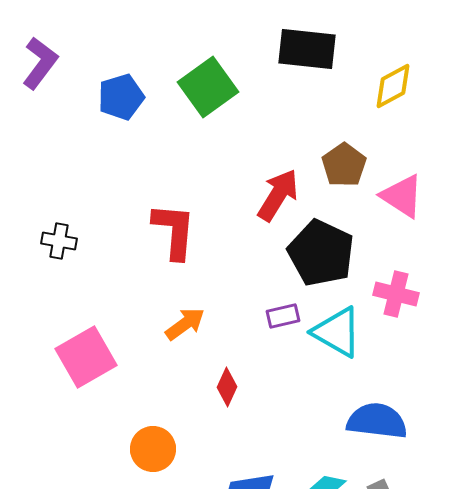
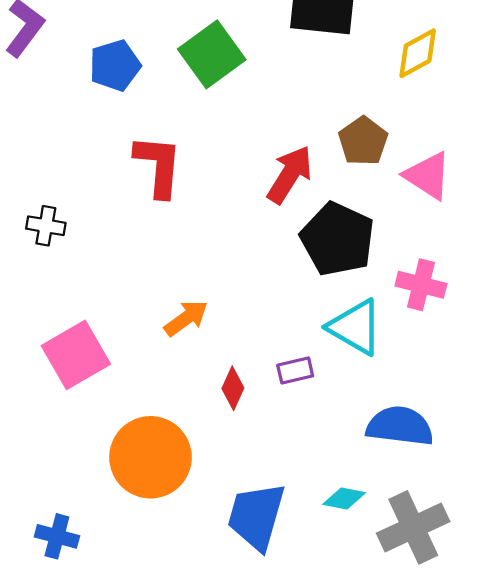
red L-shape: (174, 231) -> (158, 166), moved
purple rectangle: (283, 316) -> (295, 370), moved
orange circle: (153, 449) -> (150, 457), size x1.6

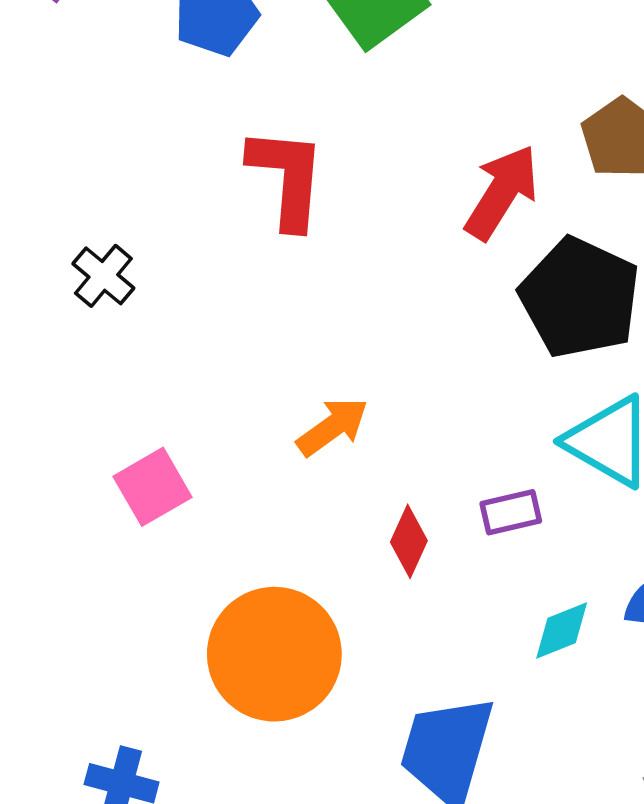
black cross: (46, 226) -> (103, 276), turned 30
pink square: (76, 355) -> (152, 487), size x0.7
cyan diamond: (344, 498) -> (562, 630), moved, turned -33

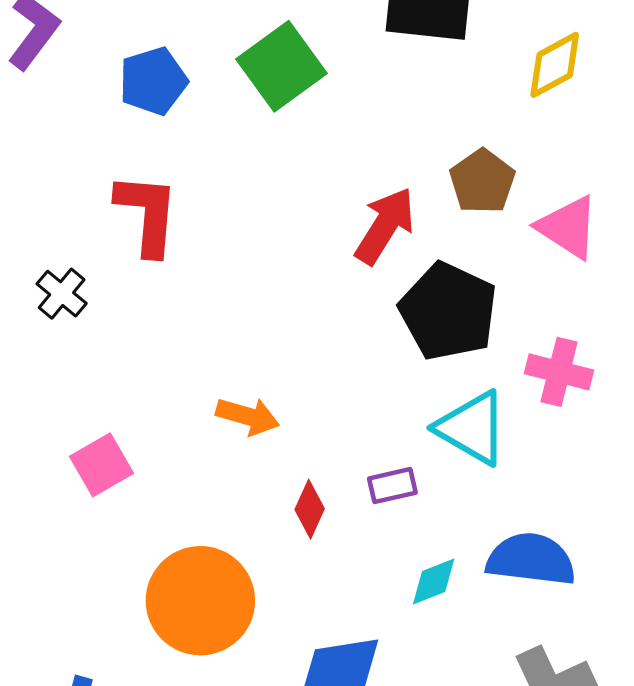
red L-shape: (287, 178) -> (147, 214), moved
orange arrow: (333, 427) -> (248, 416), turned 52

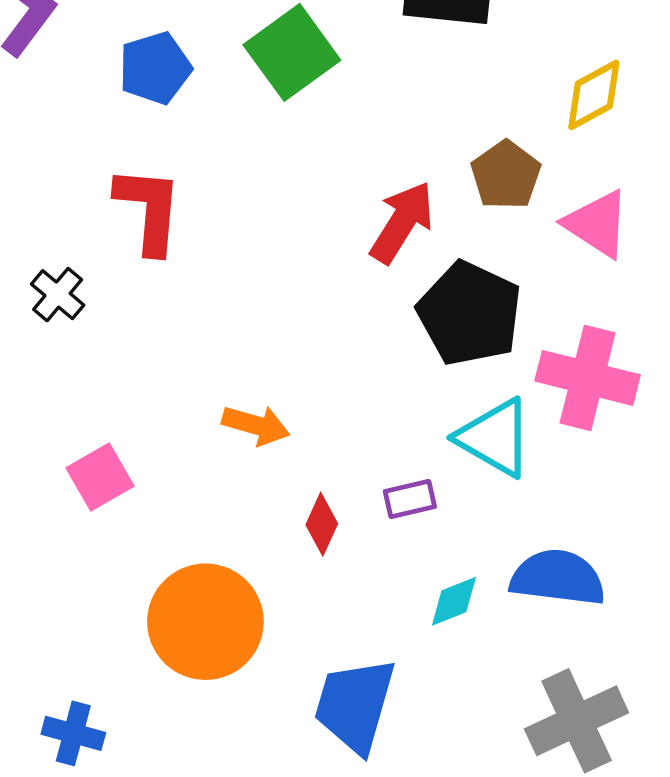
yellow diamond: (555, 65) -> (594, 95), moved
pink cross: (559, 372) -> (588, 378), size x1.4

